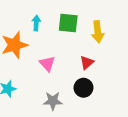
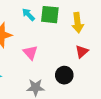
cyan arrow: (36, 23) -> (28, 15), moved, turned -48
red triangle: (87, 63) -> (82, 51), moved

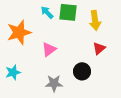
pink triangle: (30, 53) -> (49, 49), turned 35

